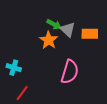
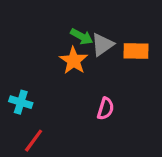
gray triangle: (68, 30) -> (102, 45), turned 42
pink semicircle: (70, 72) -> (106, 109), size x0.6

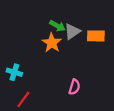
pink semicircle: (106, 109) -> (74, 87), moved

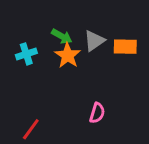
green arrow: (57, 26) -> (62, 36), moved
cyan cross: (14, 72) -> (26, 54), moved, turned -35

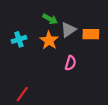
green arrow: (62, 36) -> (50, 19), moved
pink semicircle: (97, 113) -> (70, 63), moved

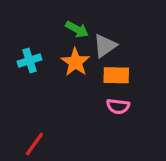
orange rectangle: (91, 34) -> (116, 75), moved
pink semicircle: (70, 63) -> (118, 106), moved, turned 80

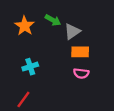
cyan cross: (29, 60) -> (30, 67), moved
orange star: (75, 62) -> (25, 26), moved

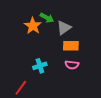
orange star: (25, 26) -> (33, 26), moved
cyan cross: (30, 67) -> (40, 66), moved

